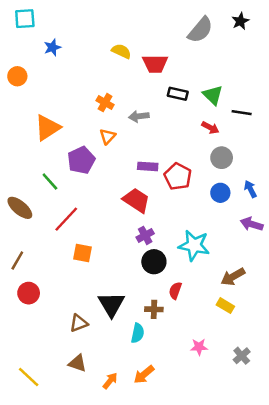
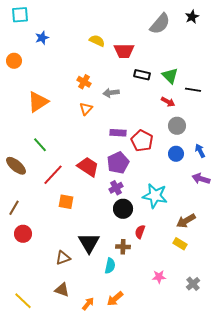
purple pentagon: (81, 160) -> (118, 163), moved
red trapezoid: (136, 200) -> (88, 167), moved

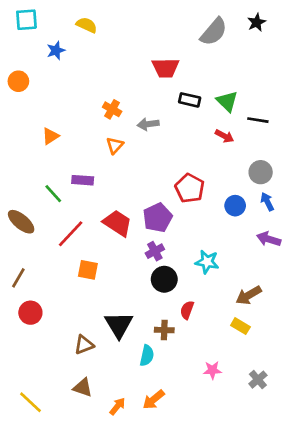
yellow semicircle: (97, 41) -> (87, 25), moved
orange triangle: (38, 102) -> (51, 136), size x0.6
gray circle: (177, 126) -> (261, 172), moved
purple rectangle: (118, 133) -> (83, 180), moved
cyan star: (155, 196) -> (207, 262), size x0.7

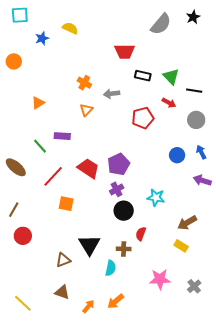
yellow semicircle: (87, 25) -> (70, 28), moved
gray circle: (261, 172) -> (196, 120), moved
red pentagon: (190, 188) -> (143, 118), moved, turned 30
pink star: (212, 370) -> (160, 279), size x1.5

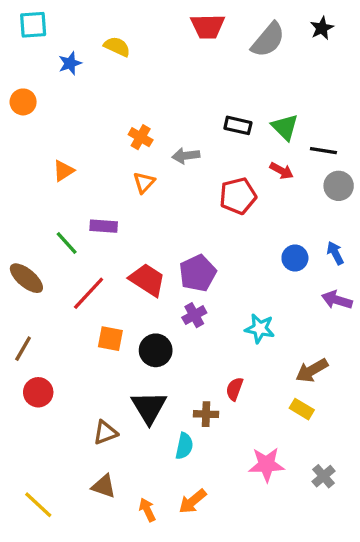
red trapezoid: (125, 51) -> (208, 26), moved
gray circle: (196, 120) -> (339, 186), moved
black circle: (124, 211) -> (156, 350), moved
orange arrow: (88, 306) -> (147, 510), turned -64

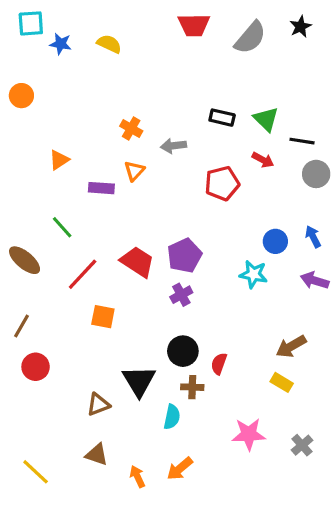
blue star: (70, 63) -> (61, 44), moved, turned 30
purple rectangle: (104, 226) -> (101, 188), moved
cyan star: (260, 328) -> (253, 274), moved
black circle: (156, 350) -> (183, 351), moved

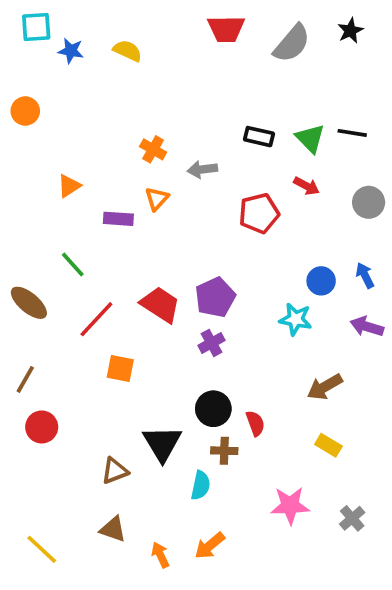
black line: (302, 141) -> (352, 133), moved
brown arrow: (291, 346) -> (325, 387), moved
red semicircle: (219, 364) -> (255, 423), turned 140

